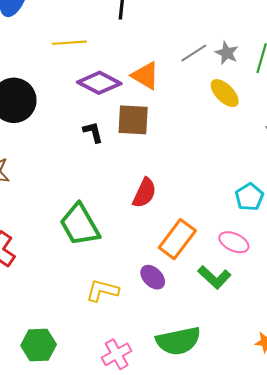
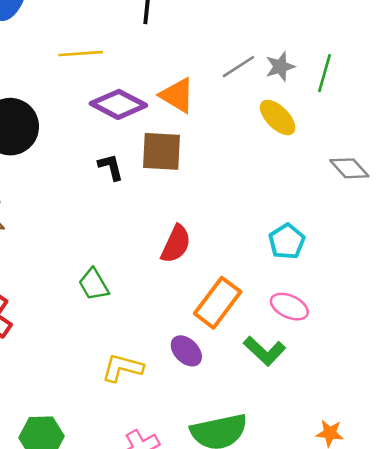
gray star: (227, 53) -> (280, 67), turned 30
cyan pentagon: (249, 197) -> (287, 241), moved
green trapezoid: (80, 225) -> (94, 284), size x0.6

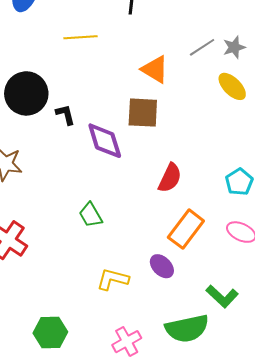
purple diamond: (118, 104) -> (105, 141), moved, turned 45
black L-shape: (111, 167) -> (65, 115), moved
red semicircle: (176, 244) -> (170, 178), moved
green L-shape: (265, 351) -> (222, 296), moved

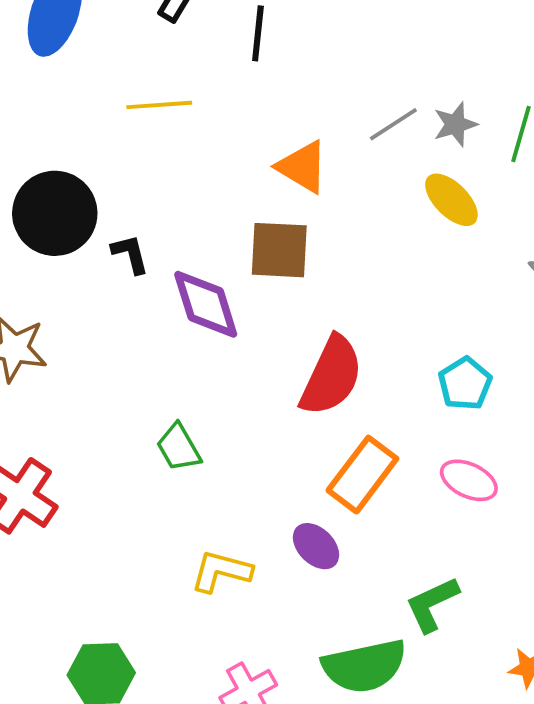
red semicircle: (170, 178) -> (331, 376), size x1.4
green L-shape: (222, 296) -> (432, 604), turned 112

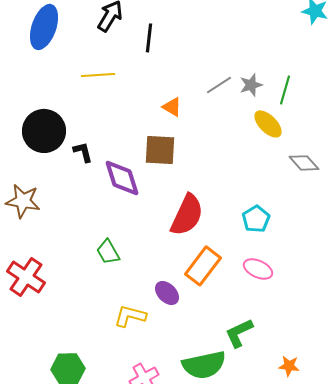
orange triangle: (302, 167) -> (172, 107), size x0.7
yellow ellipse: (451, 200) -> (268, 124), moved
purple ellipse: (316, 546) -> (167, 293), moved

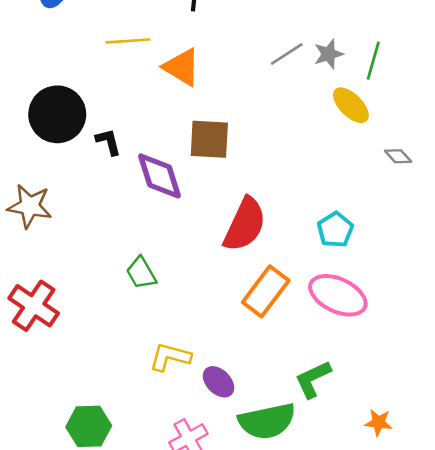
orange triangle: (172, 107) -> (182, 67), moved, size x1.5
gray diamond: (304, 163) -> (398, 156), size x0.7
pink ellipse: (258, 269) -> (338, 295), size x1.5
purple ellipse: (167, 293) -> (218, 382), moved

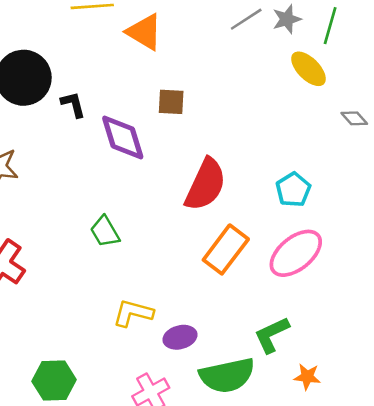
brown square: (209, 139) -> (171, 102), size x0.7
pink ellipse: (338, 295) -> (296, 253), turned -64
purple ellipse: (218, 382) -> (180, 337), turned -60
orange star: (378, 422) -> (307, 377), moved

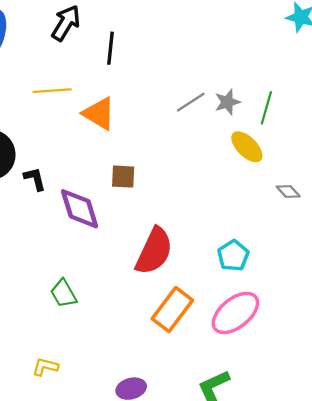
yellow L-shape: (133, 313) -> (45, 367), moved, size x0.7

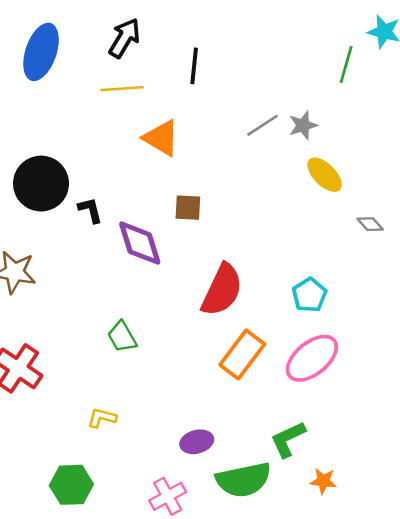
black line: (111, 48) -> (194, 66), moved
yellow line: (52, 91) -> (122, 89), moved
green line: (266, 108) -> (346, 65), moved

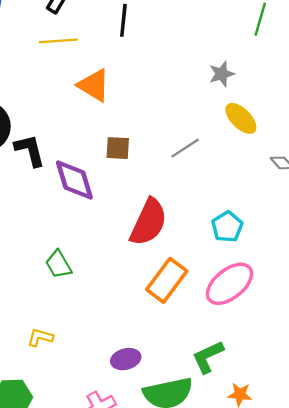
gray line: (263, 125) -> (185, 148), moved
black L-shape: (90, 210) -> (30, 150), size x1.4

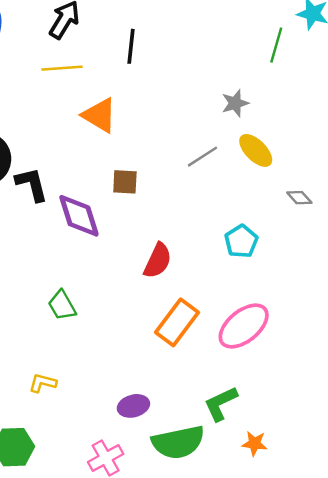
gray line: (185, 148) -> (202, 157), moved
red semicircle: (149, 222) -> (158, 261), size x0.7
cyan pentagon: (227, 227) -> (241, 241), moved

